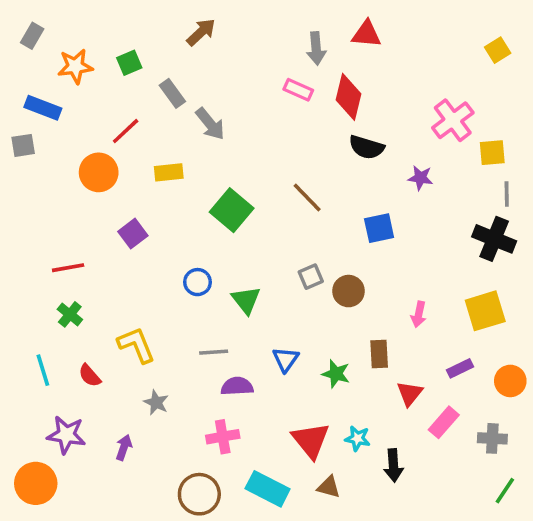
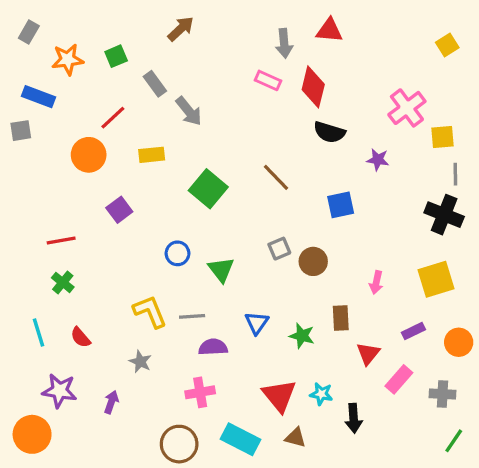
yellow L-shape: (136, 345) -> (150, 312), moved

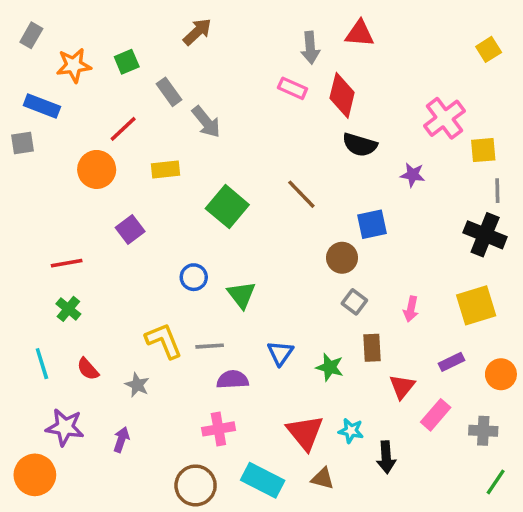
gray square: (279, 249) -> (354, 302), moved, turned -30
brown circle: (313, 261) -> (342, 258), moved
gray star: (140, 362) -> (137, 385), moved

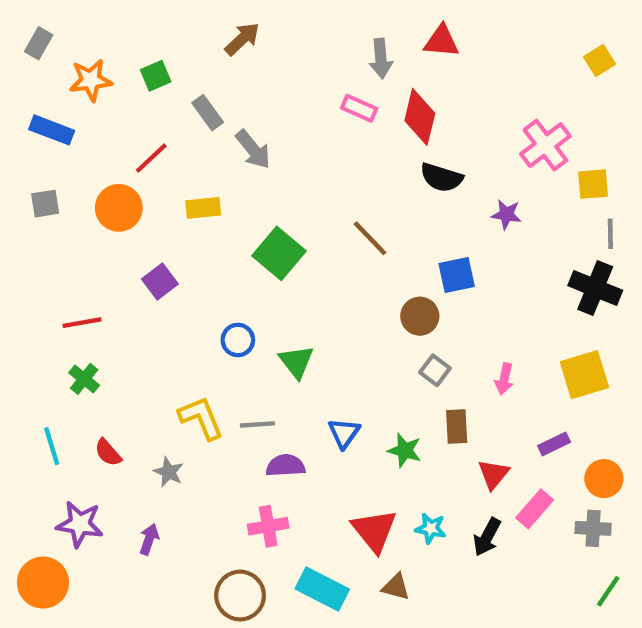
gray square: (23, 143) -> (45, 204), moved
orange circle: (501, 374) -> (604, 479), moved
black arrow: (386, 457) -> (487, 537), moved, turned 32

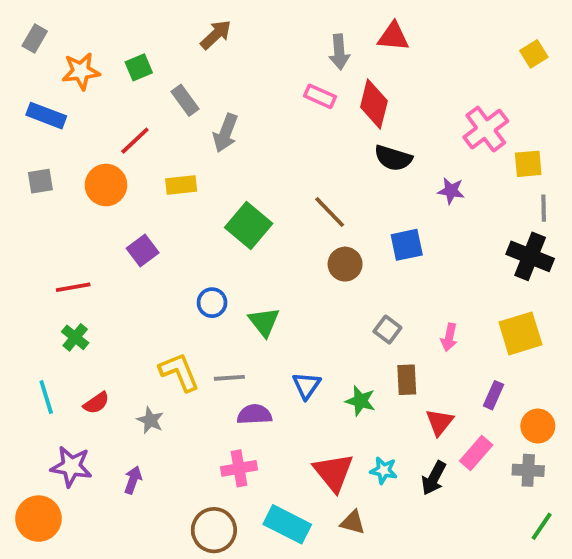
gray arrow: (253, 149) -> (226, 133), turned 60
brown circle: (420, 316) -> (345, 264), moved
purple rectangle: (554, 444) -> (493, 395), turned -40
red semicircle: (108, 453) -> (96, 403), turned -84

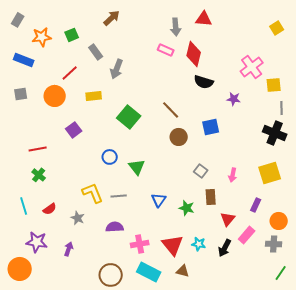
purple semicircle: (254, 414) -> (115, 227), moved
pink cross: (239, 468) -> (140, 244), moved

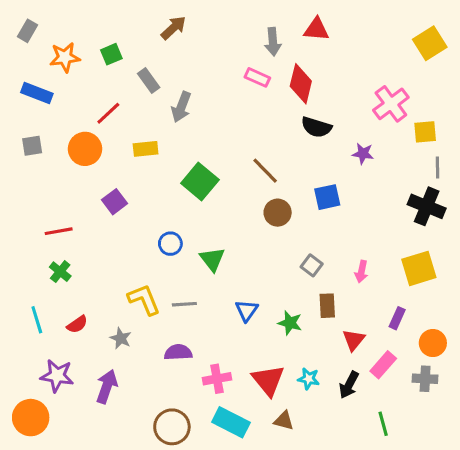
yellow square: (277, 28) -> (430, 43), size x1.5
purple arrow: (69, 249) -> (107, 386), size x1.5
green line: (281, 273) -> (383, 424), moved, turned -49

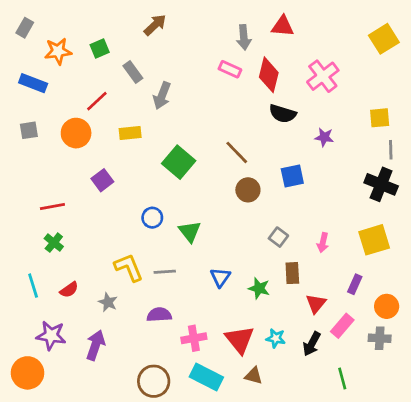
pink cross: (391, 104) -> (323, 76), moved

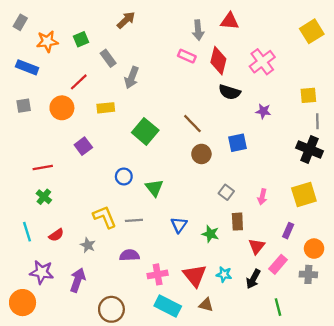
brown circle: (154, 381) -> (111, 309), moved

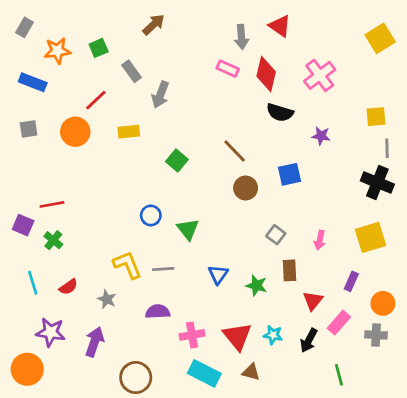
red triangle: (230, 21) -> (280, 26), turned 30
green square: (145, 131) -> (177, 161), size x0.7
purple square: (83, 146) -> (23, 225), moved, turned -30

